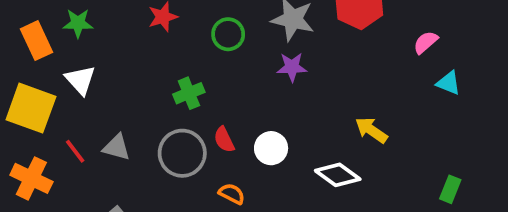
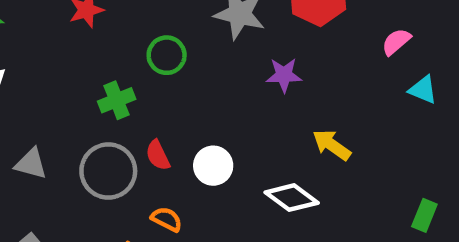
green circle: (228, 34) -> (167, 55), moved
purple star: (292, 67) -> (284, 75), moved

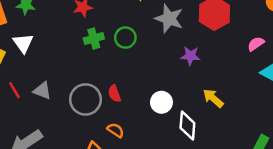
green cross: (117, 100) -> (94, 39), moved
white circle: (213, 166) -> (161, 102), moved
white diamond: (292, 198) -> (187, 126), turned 52

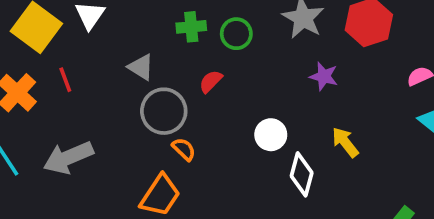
gray triangle: (42, 91) -> (141, 67), moved
red semicircle: (114, 94) -> (211, 81), moved, turned 54
orange semicircle: (115, 130) -> (184, 149), moved

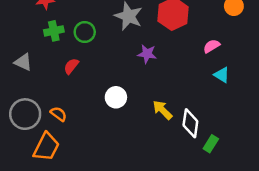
gray circle: (164, 111) -> (25, 114), moved
yellow arrow: (345, 142) -> (162, 110), moved
white diamond: (302, 174) -> (190, 123), moved

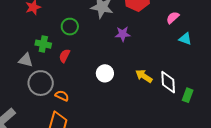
green cross: (54, 31) -> (43, 44), moved, turned 35
gray circle: (25, 114) -> (41, 83), moved

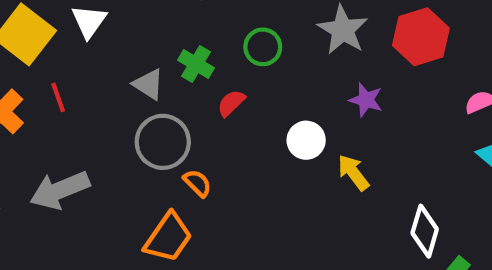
white circle: (105, 73) -> (306, 140), moved
yellow arrow: (144, 76) -> (353, 173), moved

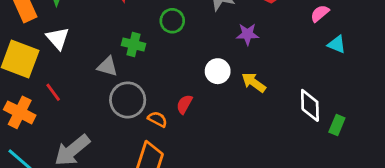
red semicircle: (231, 103) -> (184, 104), moved

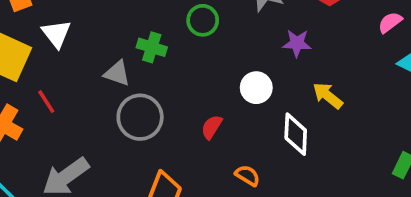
yellow arrow: (254, 82) -> (328, 96), moved
white diamond: (310, 105) -> (296, 134), moved
orange semicircle: (157, 119) -> (248, 175), moved

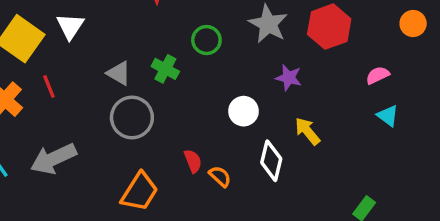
green cross: (152, 47) -> (165, 69), moved
red semicircle: (212, 127) -> (193, 161), moved, turned 115
orange semicircle: (248, 175) -> (220, 176), moved

